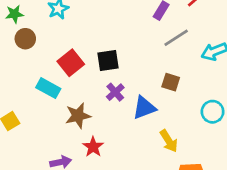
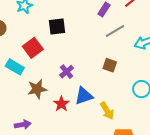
black square: (108, 60) -> (57, 26), moved
blue triangle: (144, 108) -> (84, 96), moved
red star: (93, 147) -> (61, 104), moved

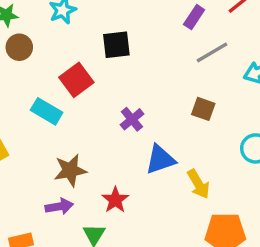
brown star: (37, 89) -> (70, 170), moved
red star: (61, 104) -> (115, 200), moved

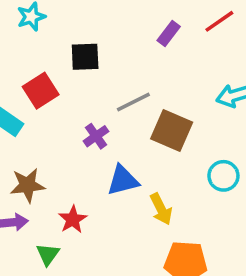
gray line: (212, 52) -> (133, 102), moved
brown square: (203, 109) -> (172, 131), size x1.6

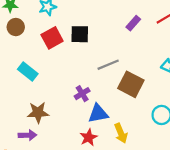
red square: (41, 91) -> (52, 38), moved
purple cross: (96, 136) -> (82, 94), moved
red star: (73, 219) -> (89, 137), moved

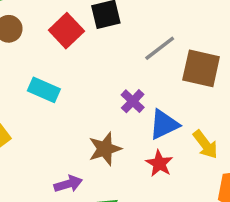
brown star: (38, 112) -> (105, 149), moved

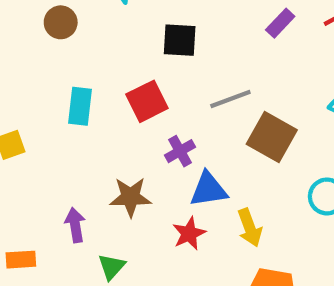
red square: (66, 31) -> (147, 101), moved
cyan rectangle: (44, 90) -> (80, 106), turned 56
purple arrow: (68, 184) -> (75, 225), turned -100

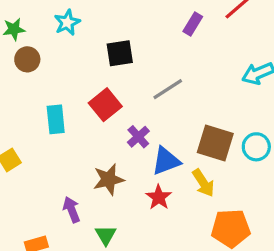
brown square: (272, 137) -> (215, 143), moved

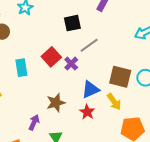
black square: (120, 53) -> (72, 23), moved
purple cross: (138, 137) -> (71, 64), moved
purple arrow: (71, 210) -> (34, 122), turned 49

